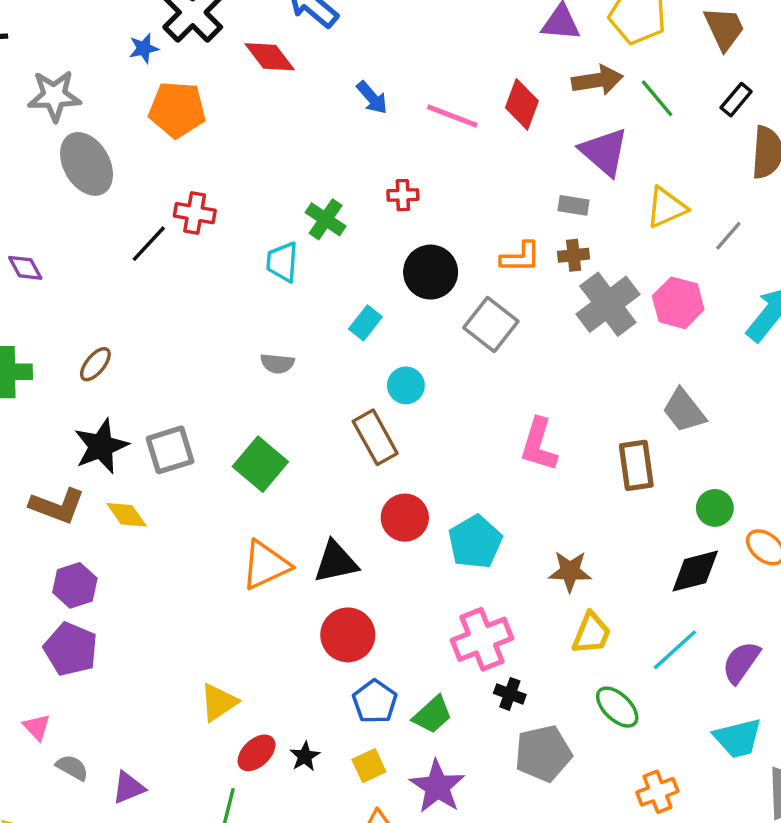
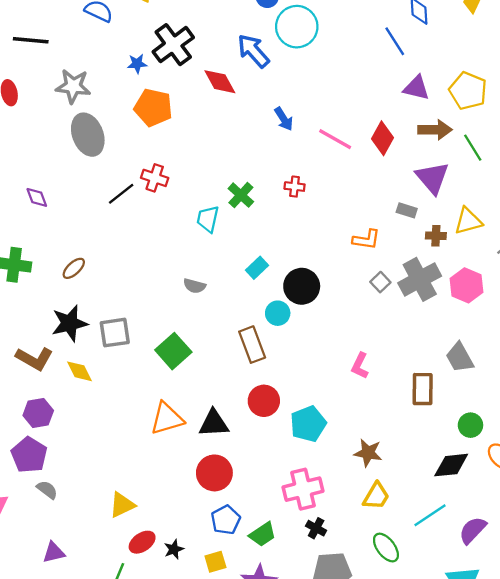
brown cross: (574, 255) -> (436, 236), moved
black circle: (431, 272) -> (302, 286), moved
gray square: (491, 324) -> (380, 282), moved, size x0.6
pink L-shape: (539, 445) -> (360, 366), size x0.7
gray semicircle: (72, 767) -> (47, 490), moved

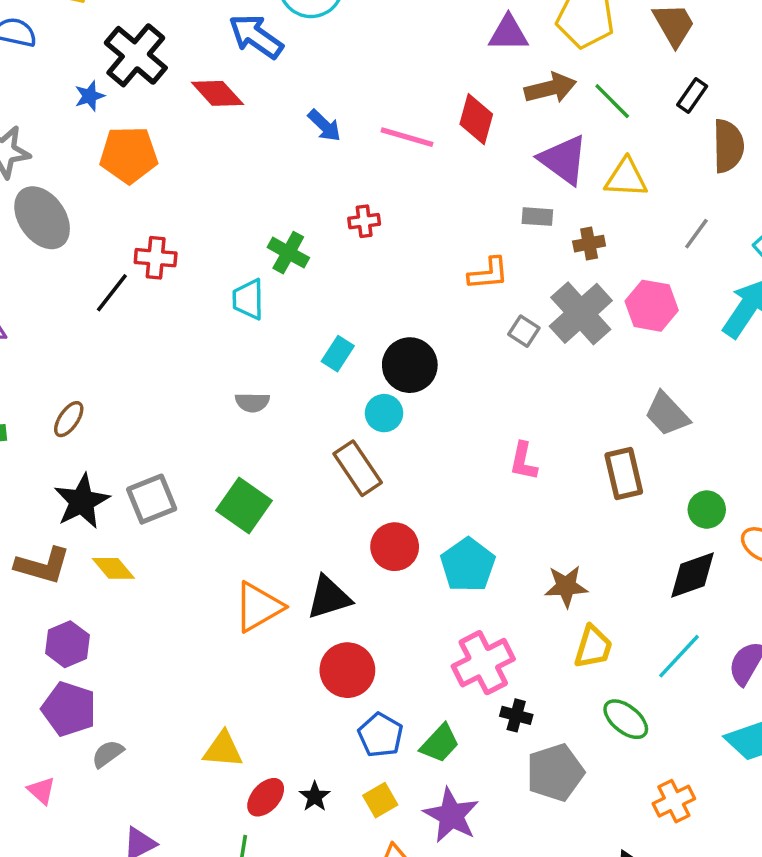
yellow triangle: (468, 221) -> (626, 178), moved, turned 32
gray semicircle: (47, 490) -> (108, 754), turned -60
yellow triangle: (122, 505) -> (223, 750), turned 44

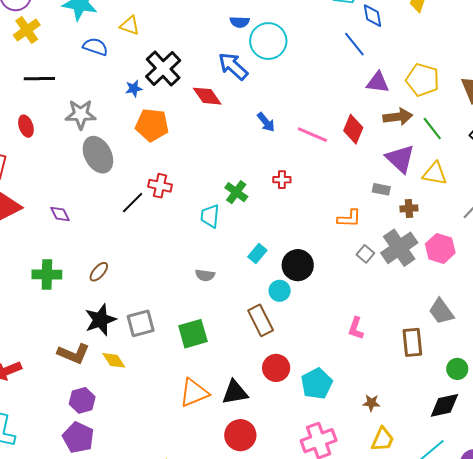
green square: (244, 506) -> (193, 334), turned 32
brown star: (566, 586) -> (371, 403), size x0.7

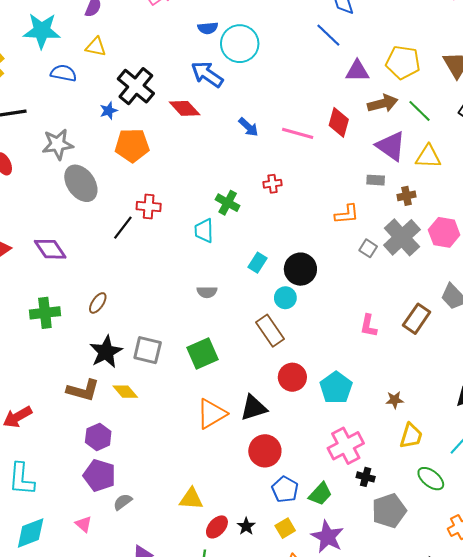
purple diamond: (60, 214) -> (50, 249), size x1.5
gray square: (141, 323) -> (148, 350), turned 36
brown rectangle: (412, 342) -> (417, 319), moved, turned 48

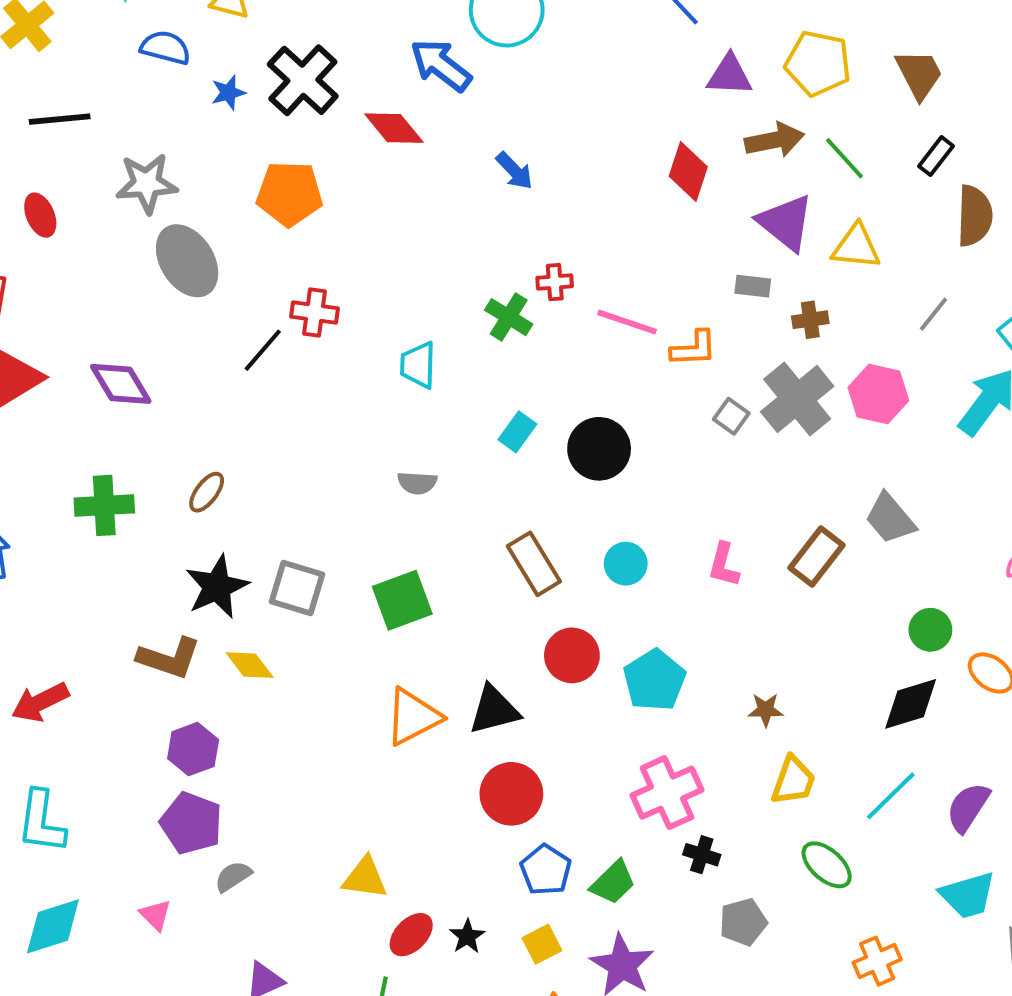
blue star: (109, 111) -> (228, 93), moved
pink line: (298, 133) -> (627, 322), moved
green cross: (228, 203) -> (509, 317), moved
cyan circle: (285, 298) -> (626, 564), moved
gray pentagon: (389, 511) -> (743, 922), size x0.7

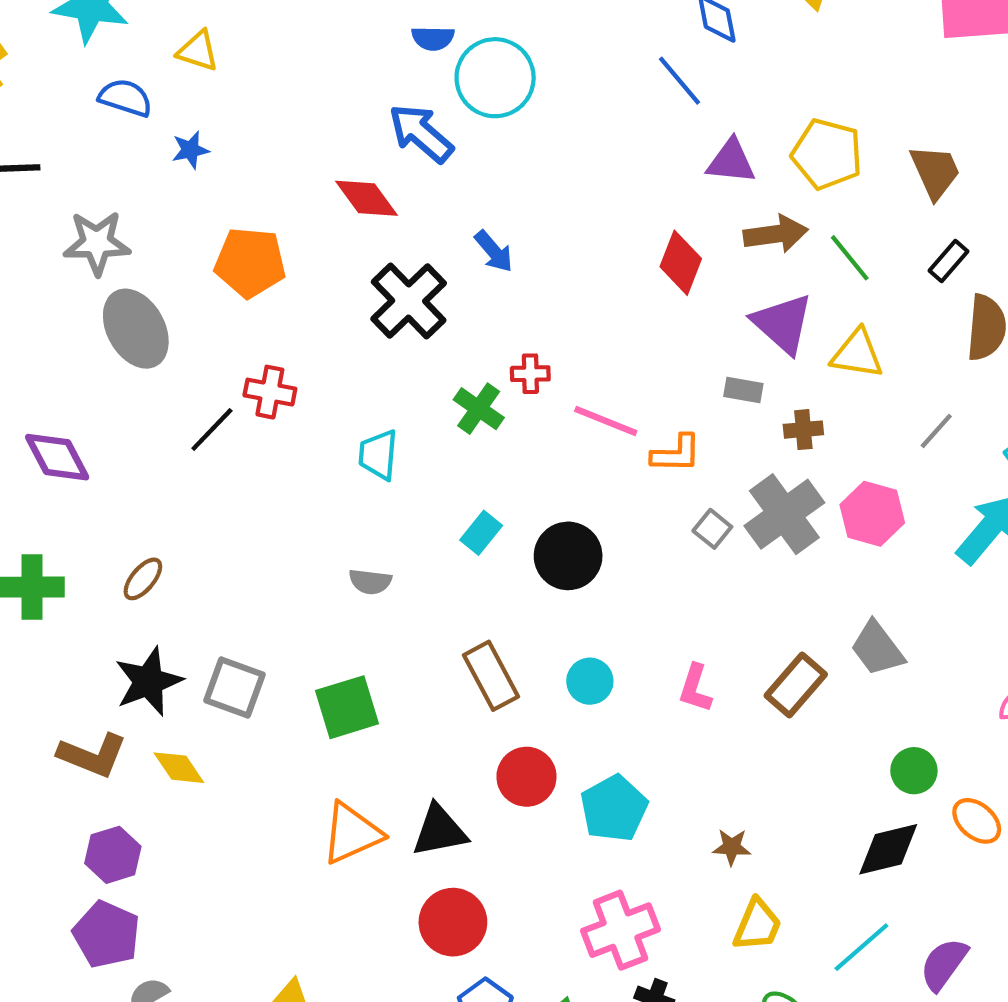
black cross: (303, 80) -> (409, 301), moved

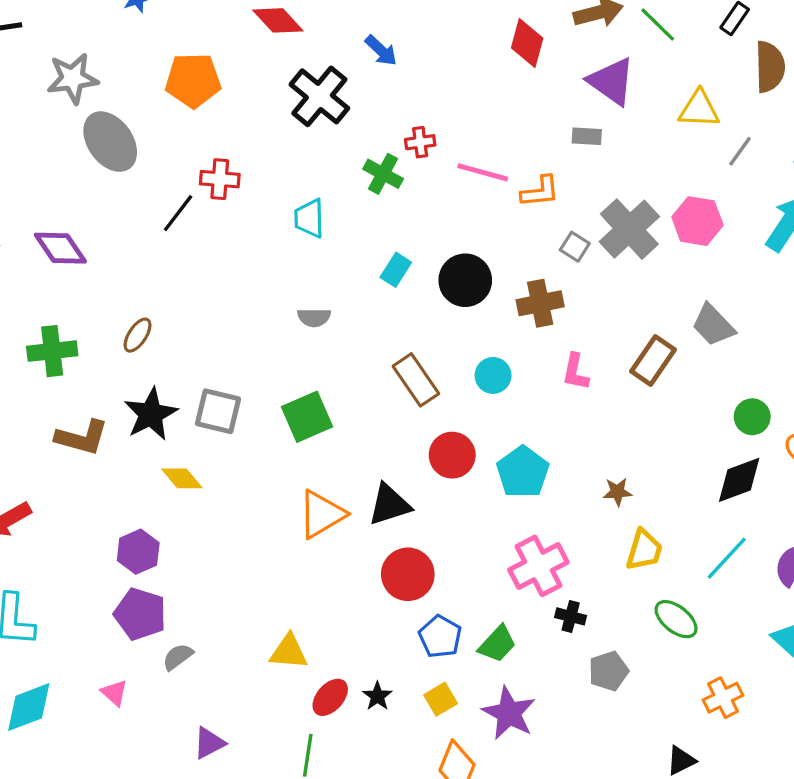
yellow triangle: (857, 354) -> (699, 109), moved
brown cross: (803, 430) -> (540, 303), moved, size x1.5
brown L-shape: (92, 755) -> (82, 438), moved

